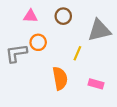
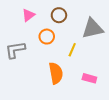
pink triangle: (30, 16) -> (28, 15), turned -40
orange circle: (38, 42) -> (47, 37), moved

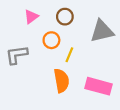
yellow line: (72, 50) -> (69, 55), moved
pink rectangle: (89, 78) -> (99, 86), size x1.6

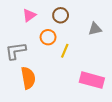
gray triangle: (102, 31) -> (95, 29), size x0.6
orange semicircle: (62, 81) -> (28, 78), moved

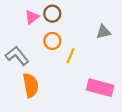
brown circle: (61, 15) -> (52, 14), moved
gray L-shape: (16, 51) -> (17, 56), turned 60

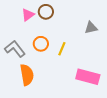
orange circle: (52, 41) -> (41, 44), moved

